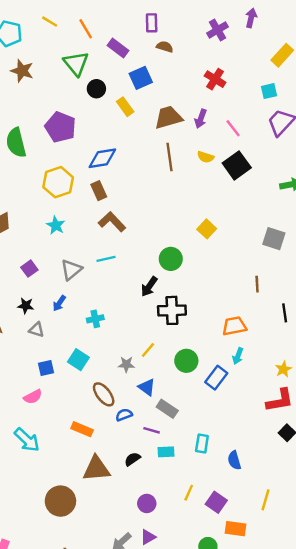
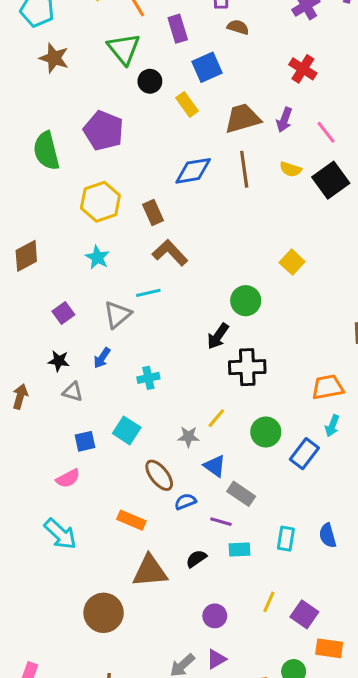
purple rectangle: (118, 48) -> (178, 29), turned 36
blue diamond: (102, 158) -> (193, 171), moved
cyan line: (106, 259) -> (148, 293), moved
blue semicircle: (234, 460) -> (328, 536), moved

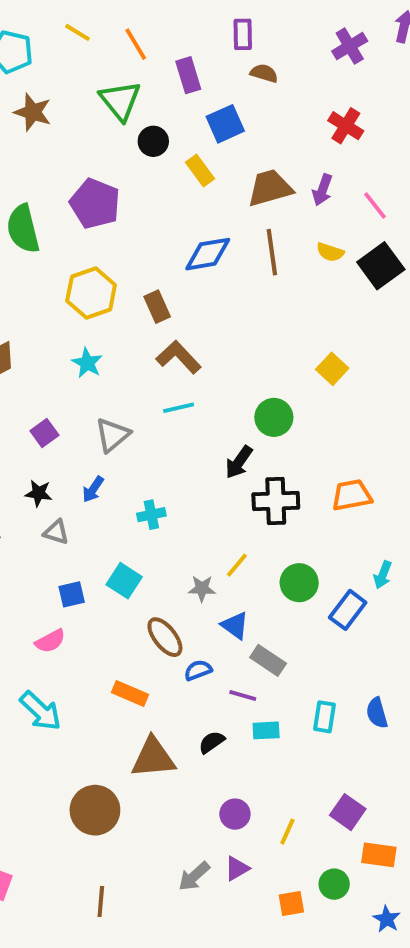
cyan line: (148, 293) -> (179, 408), moved
orange trapezoid: (328, 387) -> (352, 495), moved
yellow line: (269, 602) -> (287, 832), moved

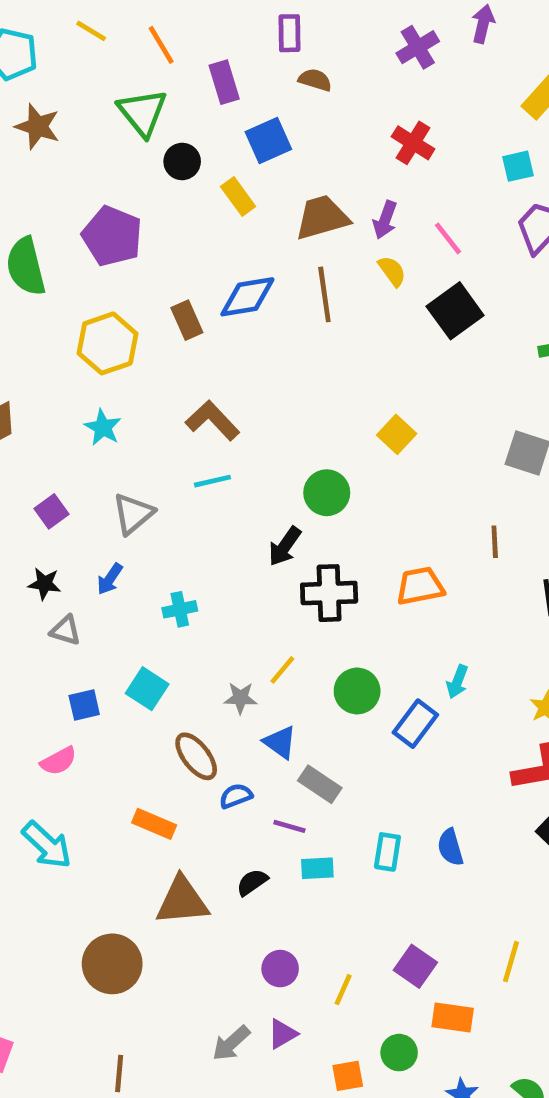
yellow semicircle: (330, 252) -> (392, 271), moved, turned -144
brown rectangle: (157, 307) -> (187, 320), moved

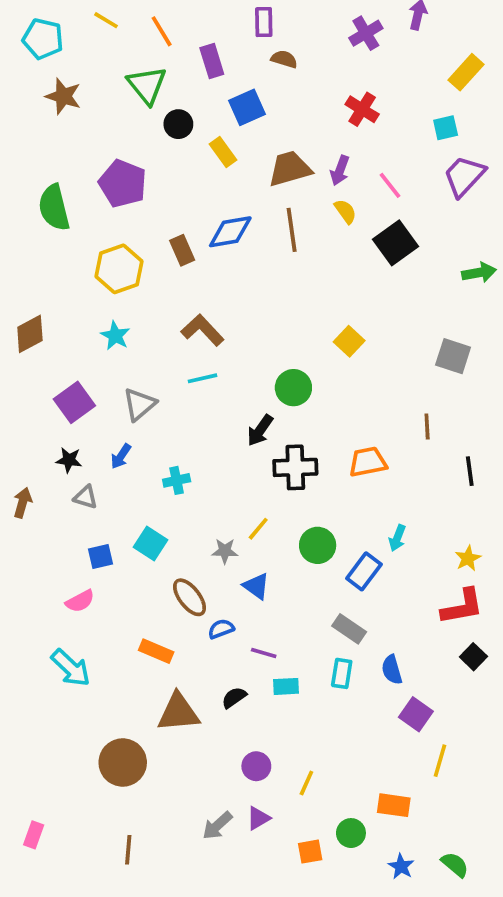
purple square: (52, 511) -> (74, 402), size x1.5
gray rectangle: (320, 784) -> (349, 629), moved
purple square: (415, 966) -> (416, 714), moved

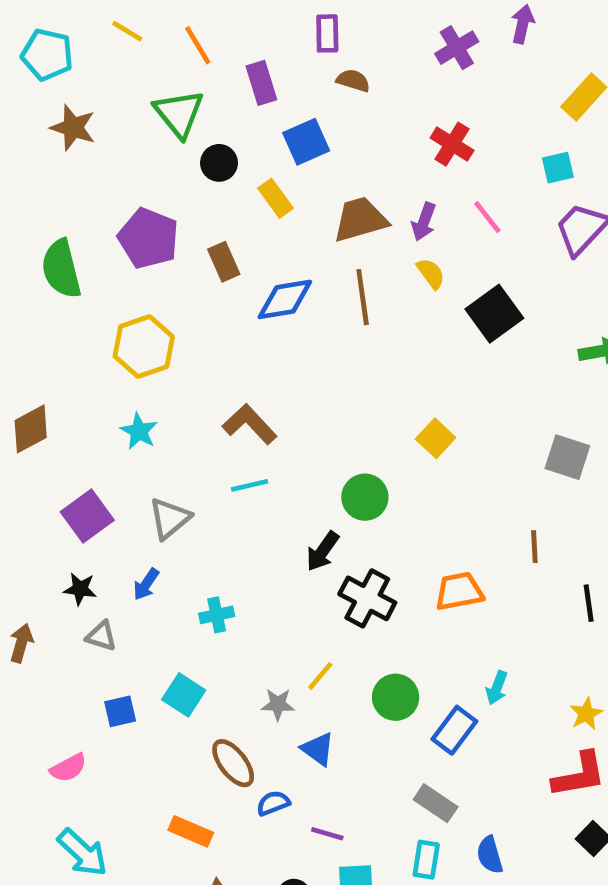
pink line: (390, 185) -> (487, 217), moved
brown rectangle: (182, 250) -> (224, 262), moved
black cross: (295, 467) -> (367, 598), turned 30
pink semicircle: (80, 601) -> (68, 768), moved

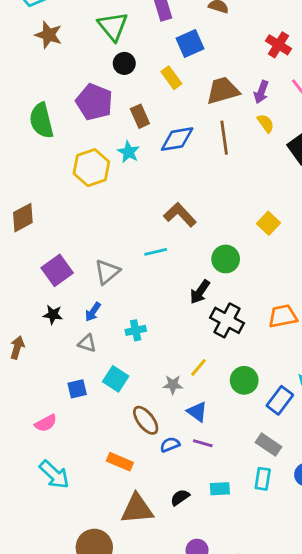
black circle: (219, 163) -> (124, 63), moved
brown L-shape: (250, 424) -> (180, 215), moved
cyan star: (139, 431) -> (129, 152), moved
gray triangle: (101, 636) -> (87, 343), moved
purple line: (327, 834) -> (203, 443), moved

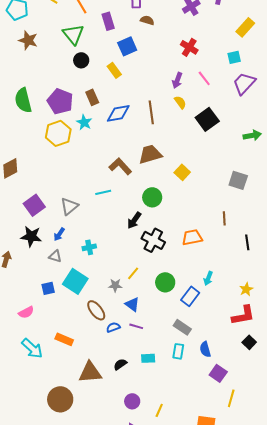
brown trapezoid: (223, 91) -> (150, 154), moved
purple pentagon: (94, 102) -> (60, 101), moved
black star: (53, 315) -> (31, 236), size x1.5
cyan square: (116, 379) -> (75, 281), size x1.4
orange rectangle: (120, 462) -> (64, 339), moved

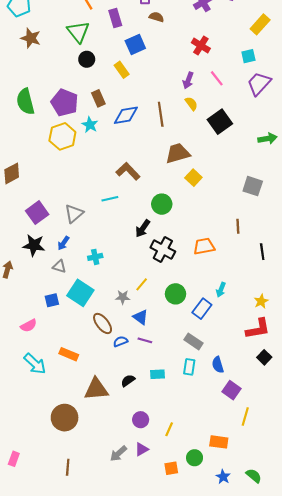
brown trapezoid: (150, 154) -> (178, 153), moved

